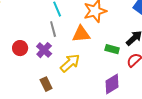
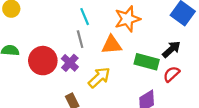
red circle: (20, 48) -> (43, 61), size x1.6
green rectangle: (112, 49) -> (147, 62), size x1.5

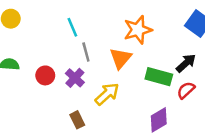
cyan line: (85, 17) -> (72, 27), moved
orange triangle: (112, 45) -> (121, 58), turned -45
red circle: (43, 61) -> (45, 75), size x0.6

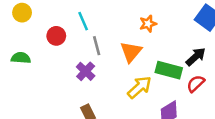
orange star: (138, 30) -> (148, 24), size x0.6
red circle: (45, 75) -> (56, 36), moved
yellow arrow: (107, 94) -> (139, 87), moved

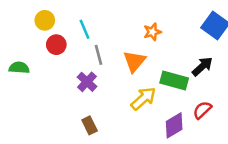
yellow circle: (22, 13) -> (45, 20), moved
red semicircle: (196, 84) -> (202, 110), moved

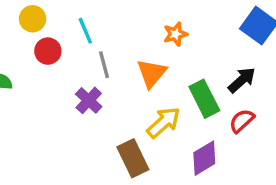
green rectangle: (174, 81) -> (204, 99), turned 48
red semicircle: (202, 110) -> (242, 121), moved
brown rectangle: (90, 125) -> (133, 158), moved, size x1.5

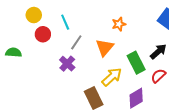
gray line: (104, 65) -> (76, 42), turned 49

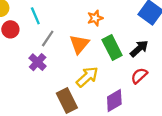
green rectangle: (136, 63) -> (112, 47), moved

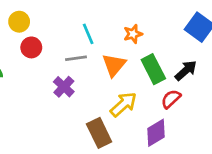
cyan line: (35, 16) -> (88, 34), moved
gray line: (48, 38) -> (76, 58), turned 48
red semicircle: (139, 76) -> (171, 99), moved

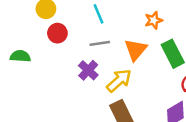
cyan line: (88, 34) -> (98, 14), moved
yellow arrow: (123, 104) -> (119, 81), moved

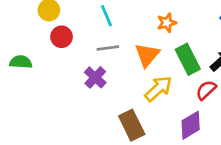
yellow arrow: (119, 81) -> (158, 89), moved

